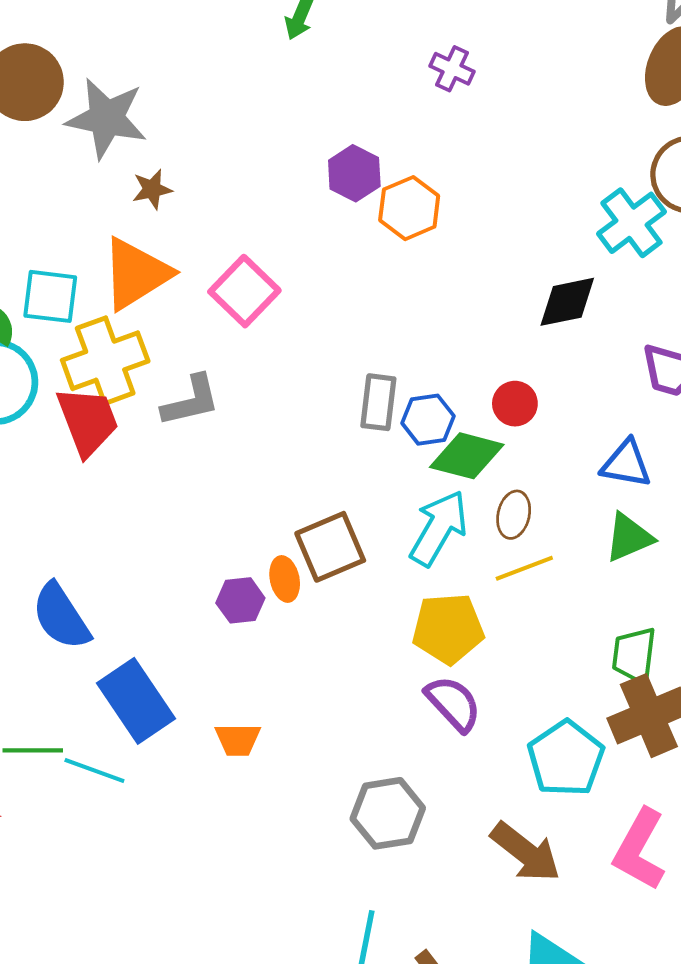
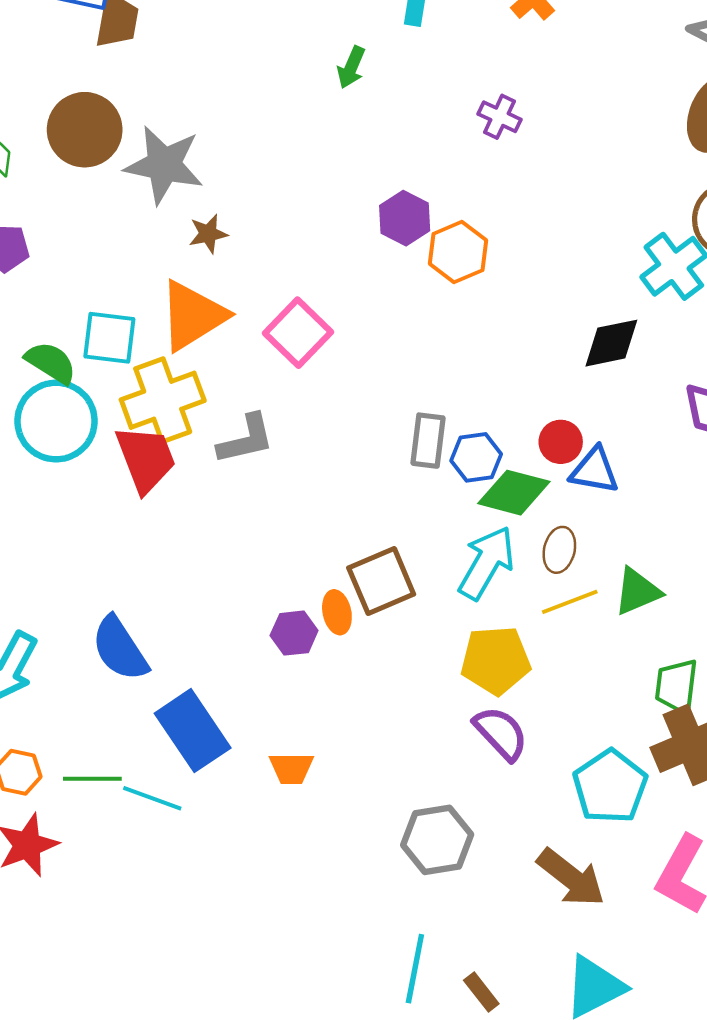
blue triangle: (626, 464) -> (594, 470), moved
green triangle: (629, 537) -> (637, 591), moved

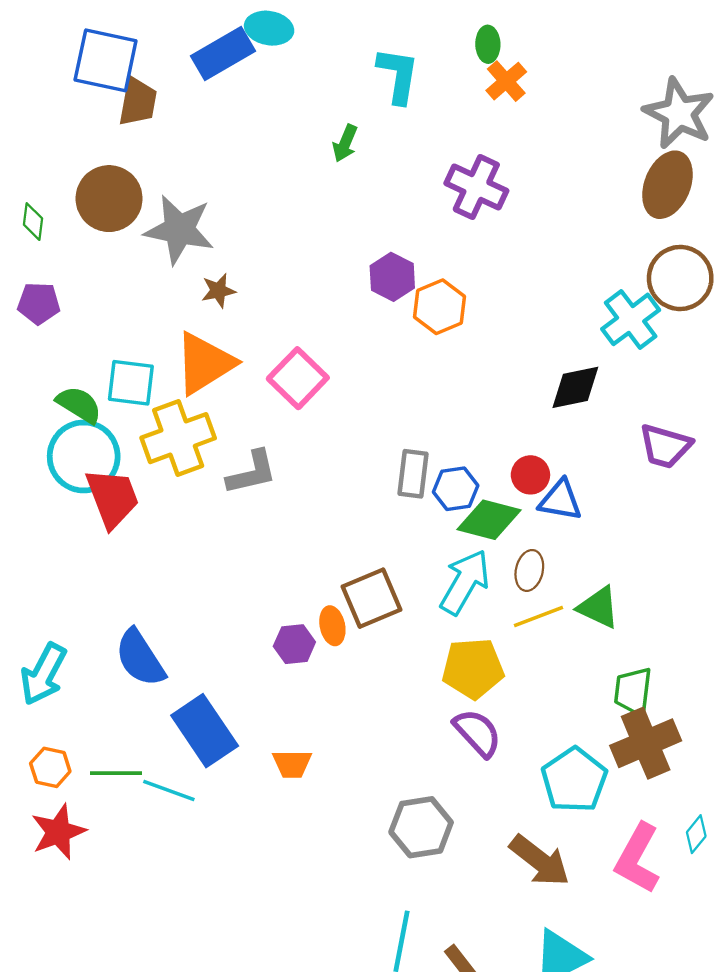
purple cross: (500, 117) -> (476, 187), size x1.6
red trapezoid: (146, 459) -> (112, 498), moved
green triangle: (637, 591) -> (598, 607), turned 48

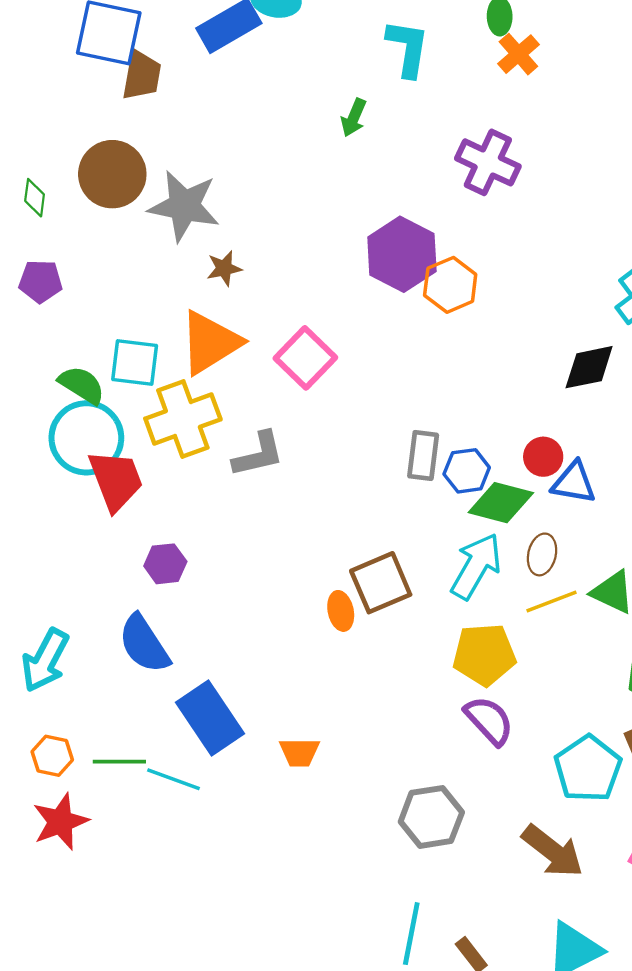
purple hexagon: (392, 277) -> (402, 254), size x1.5
purple hexagon: (294, 644) -> (165, 564), moved

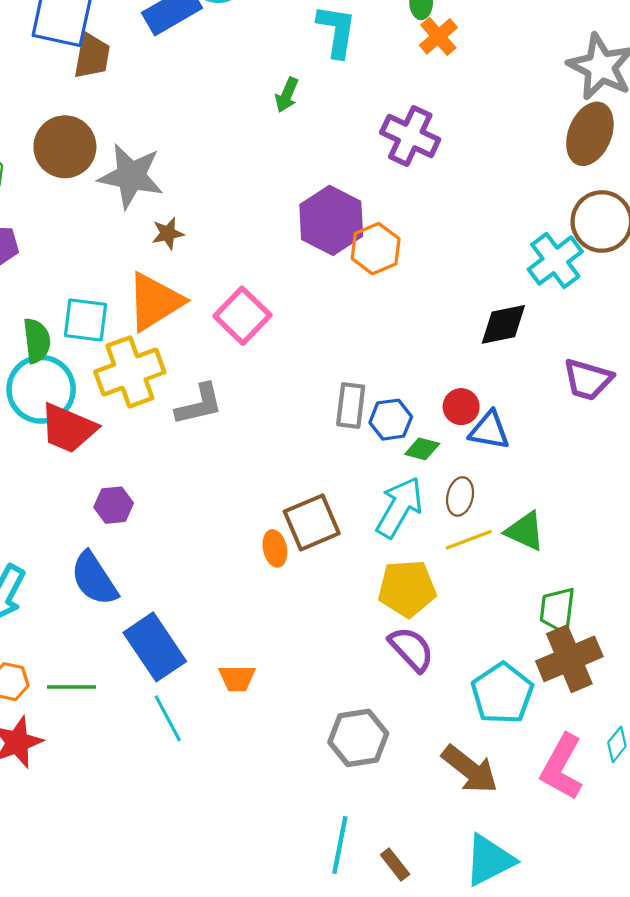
green semicircle: (82, 385) -> (37, 341), turned 51
red trapezoid: (116, 480) -> (68, 428), turned 134
green diamond: (501, 503) -> (422, 449), size x0.6
cyan line: (174, 779) -> (168, 718), moved, turned 42

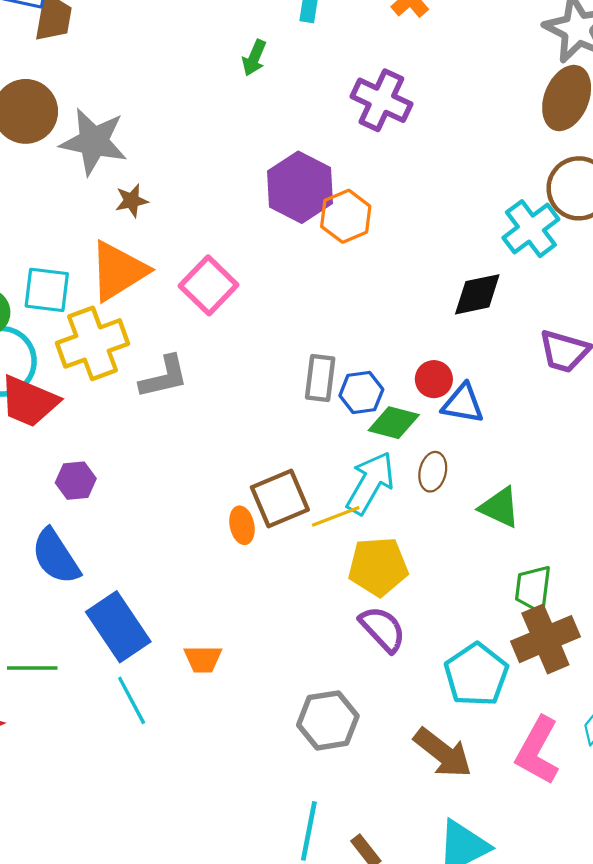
green diamond: (422, 449) -> (394, 423), size x1.4
yellow line: (469, 540) -> (336, 516), moved

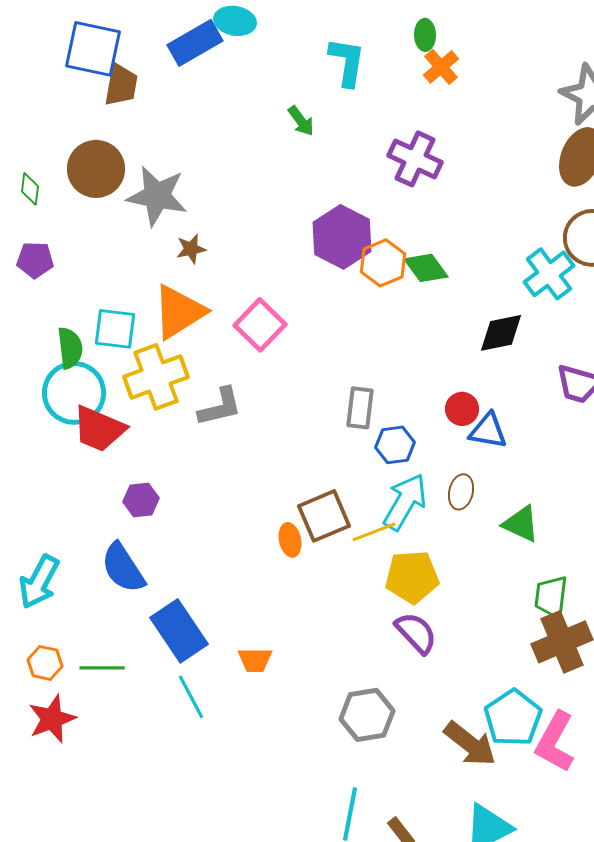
green arrow: (254, 58) -> (301, 121), turned -60
blue hexagon: (361, 393) -> (395, 445), moved
green diamond: (394, 423) -> (426, 268), moved, turned 39
cyan pentagon: (476, 675) -> (513, 718), moved

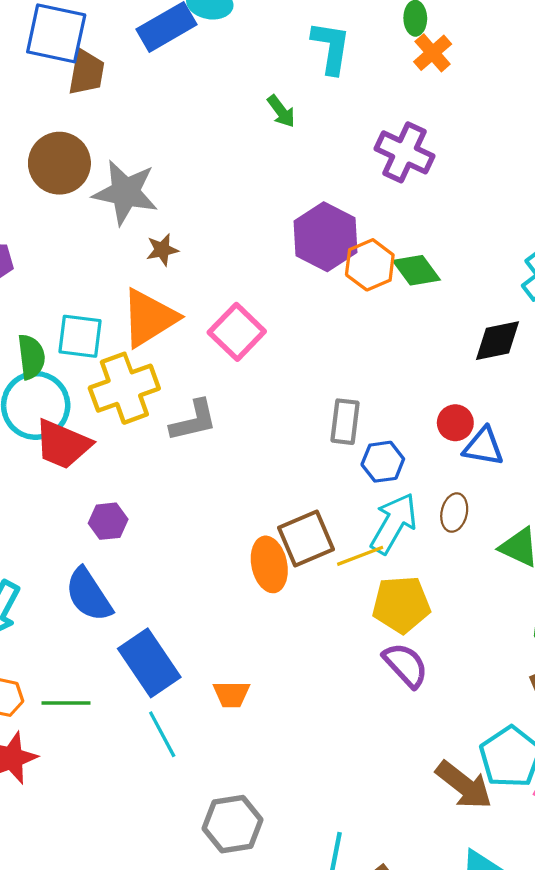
orange ellipse: (290, 540) -> (269, 564), size x1.5
gray hexagon: (367, 715) -> (232, 824), moved

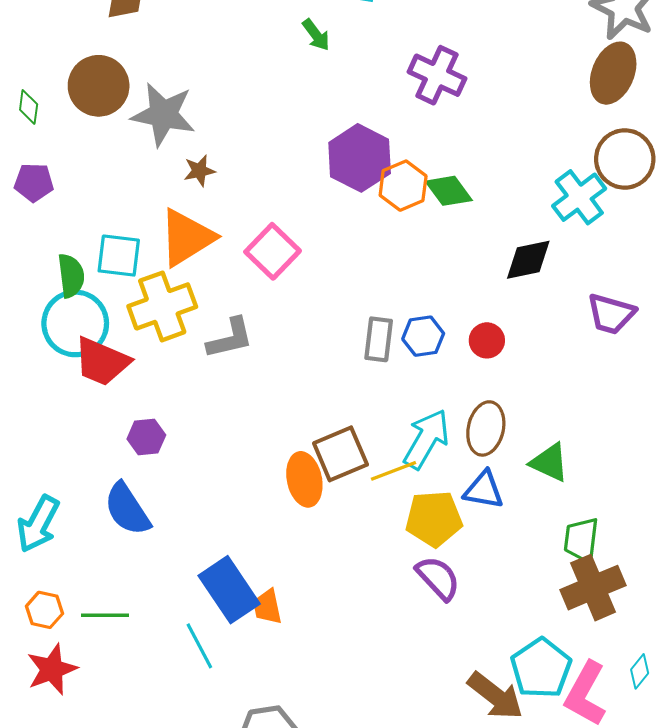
blue triangle: (483, 447) -> (484, 490), moved
blue hexagon: (383, 462) -> (423, 336), moved
brown ellipse: (454, 513) -> (486, 428), size x1.4
blue rectangle: (149, 663) -> (229, 590), moved
orange trapezoid: (231, 694) -> (267, 607), turned 78

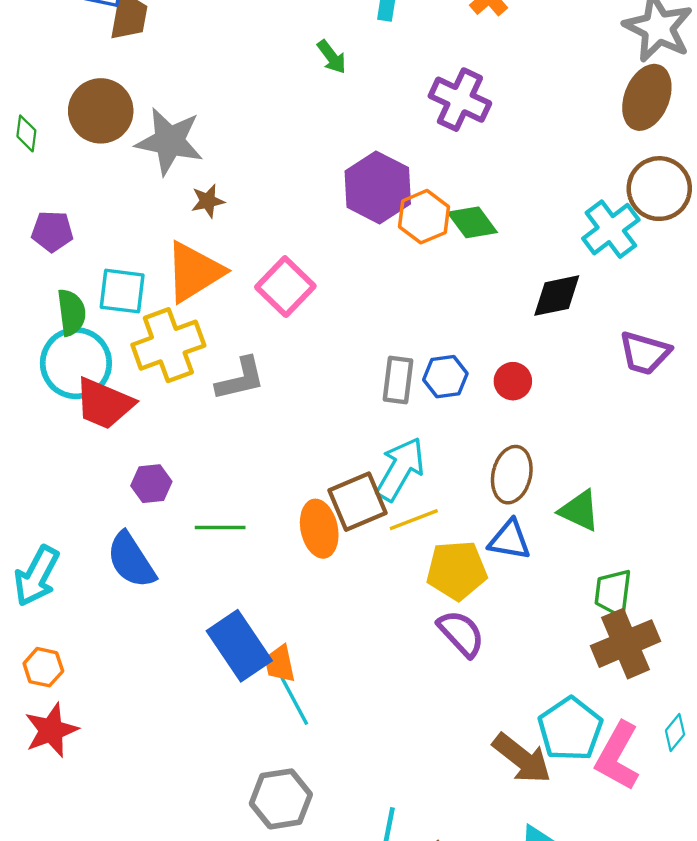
purple pentagon: (34, 182) -> (52, 231), moved
cyan arrow: (426, 439) -> (400, 469), moved
green line: (105, 615) -> (220, 528), moved
cyan line: (199, 646) -> (294, 701), moved

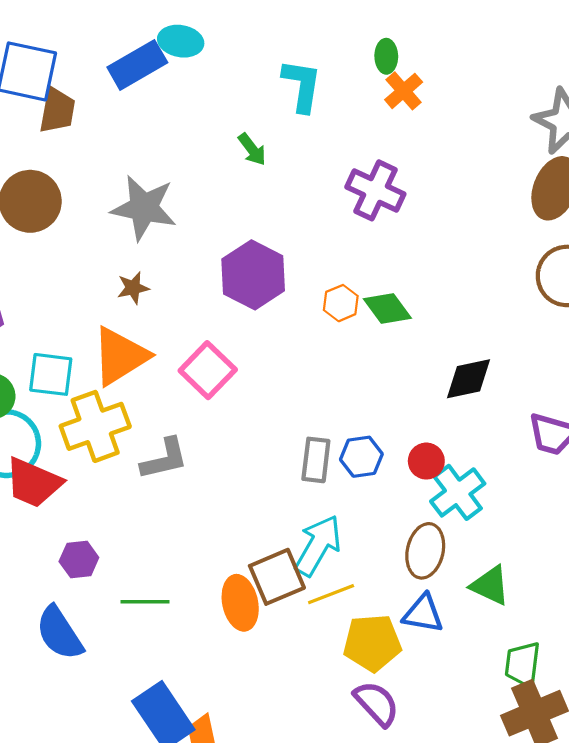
gray star: (169, 141) -> (144, 208), moved
purple hexagon: (378, 187) -> (253, 275), moved
orange hexagon: (424, 217) -> (341, 303), size x0.7
cyan cross: (611, 229) -> (458, 492), moved

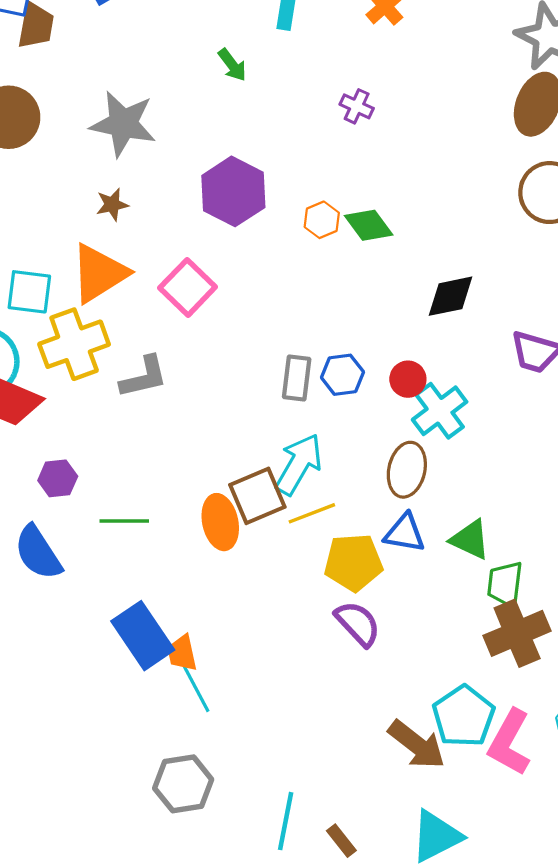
purple cross: (375, 190) -> (357, 106), size x0.6
green triangle: (490, 585) -> (470, 540), moved

